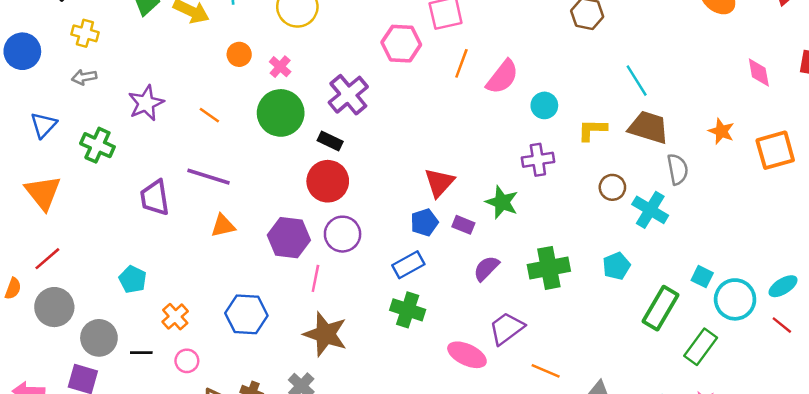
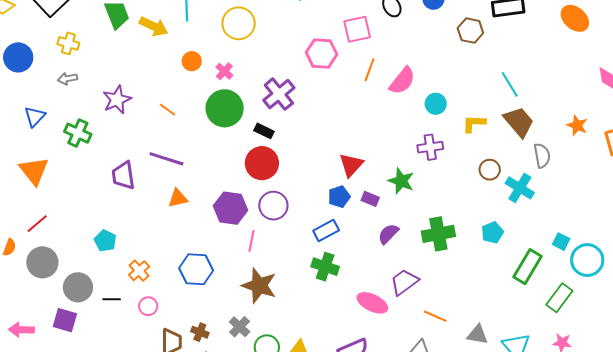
brown trapezoid: (648, 127) -> (519, 122), turned 32

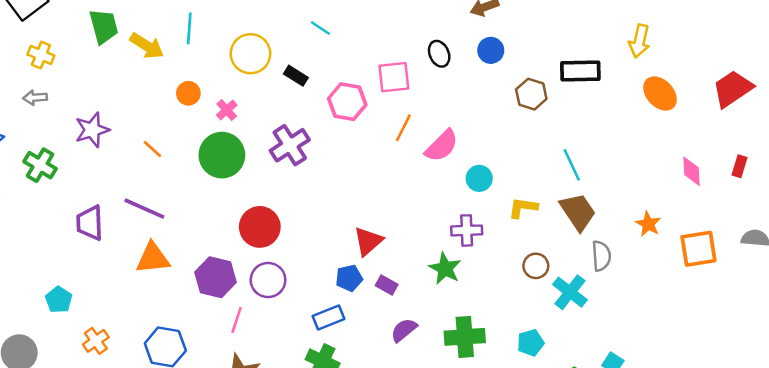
black rectangle: (264, 131) -> (296, 76), moved
green star: (401, 181) -> (445, 268), moved
orange triangle: (178, 198) -> (153, 258), size x1.4

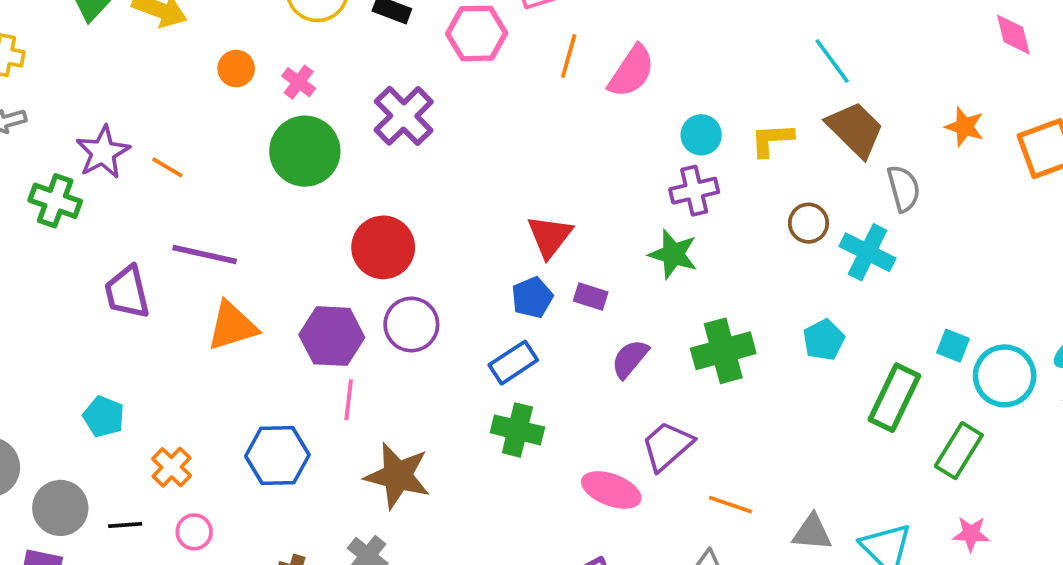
orange line: (152, 149) -> (167, 167), moved
green cross: (40, 165) -> (55, 201), moved
cyan circle: (479, 178) -> (701, 135), moved
pink line: (237, 320) -> (349, 400), moved

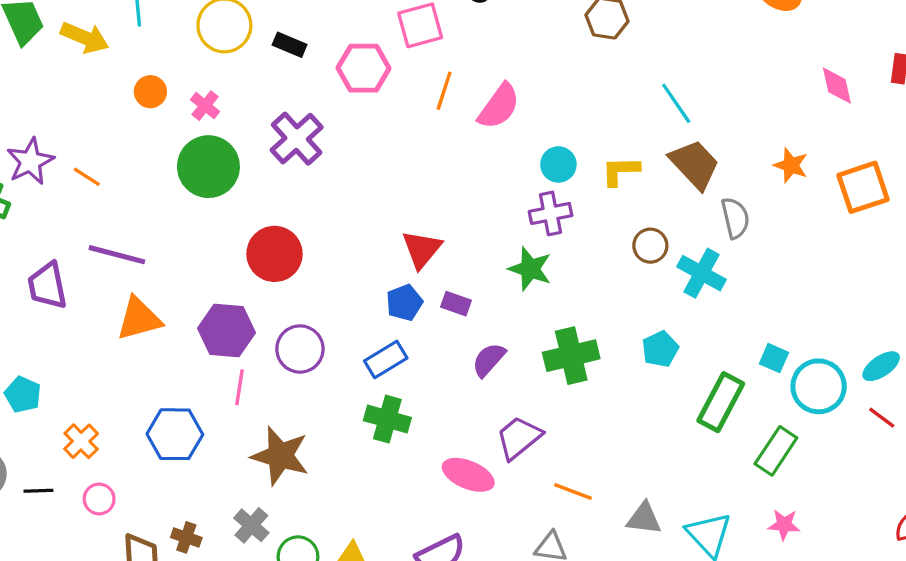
purple circle: (411, 324) -> (300, 349), moved

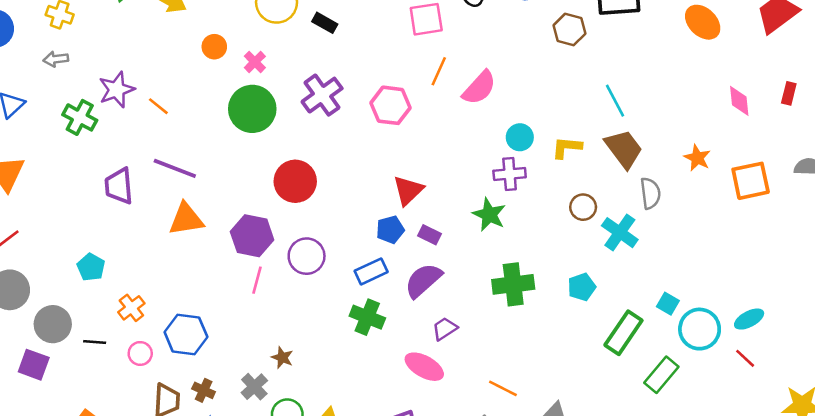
pink hexagon: (364, 68) -> (390, 105), moved
purple semicircle: (489, 360) -> (423, 280), moved, size x1.4
blue hexagon: (175, 434) -> (186, 335), moved
purple trapezoid: (519, 438) -> (445, 329), moved, size x0.7
brown star: (280, 456) -> (282, 358), moved, size x0.5

